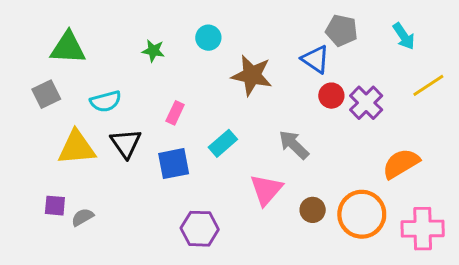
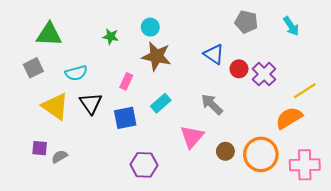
blue triangle: (315, 59) -> (214, 54), moved
brown star: (252, 75) -> (157, 56), moved
yellow line: (428, 85) -> (305, 91), moved
yellow triangle: (77, 148) -> (55, 106), turned 40

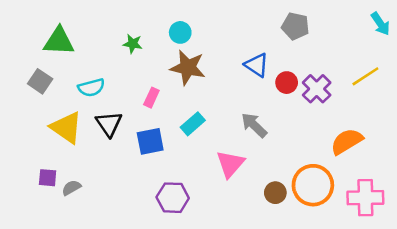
cyan arrow: (291, 26) -> (380, 24), moved
gray square: (33, 68) -> (40, 81), turned -30
yellow line: (305, 91) -> (365, 76), moved
brown circle: (225, 151) -> (275, 193), moved

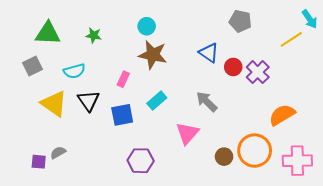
green star: (133, 44) -> (94, 35), moved
yellow line: (365, 76) -> (291, 39), moved
gray square: (40, 81) -> (33, 66), turned 30
purple square: (48, 178) -> (39, 162), moved

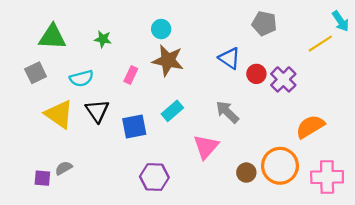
pink rectangle: (123, 79) -> (131, 75), moved

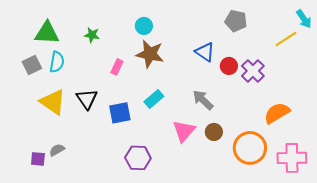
cyan semicircle: (82, 78) -> (57, 62), moved, turned -65
brown circle: (246, 173) -> (214, 132), moved

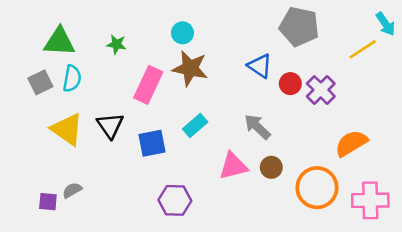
gray pentagon: (236, 21) -> (299, 26), size x1.4
pink rectangle: (117, 67) -> (148, 85), size x1.8
pink triangle: (184, 131) -> (233, 166), turned 35

